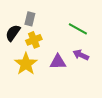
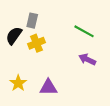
purple triangle: (58, 62) -> (48, 87), moved
yellow star: (26, 64) -> (18, 83), moved, size x0.7

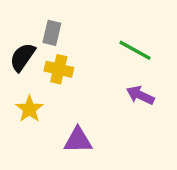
yellow cross: (37, 43) -> (59, 69), turned 35
yellow star: (18, 83) -> (29, 109), moved

